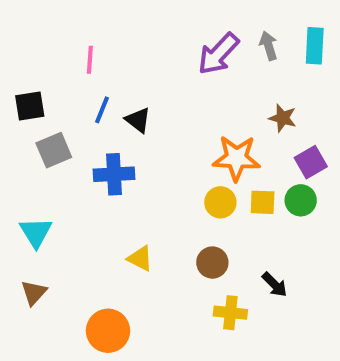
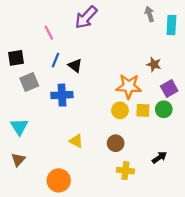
gray arrow: (269, 46) -> (150, 14), moved
purple arrow: (218, 54) -> (86, 17), moved
pink line: (90, 60) -> (49, 33), turned -32
black arrow: (275, 285) -> (159, 157), moved, turned -80

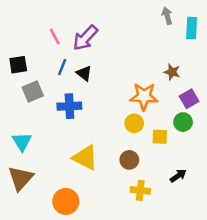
purple arrow: (86, 17) -> (85, 38), moved
yellow square: (143, 110) -> (160, 137), moved
yellow triangle: (76, 141) -> (85, 157), size x1.6
brown triangle: (18, 160) -> (21, 178), size x1.6

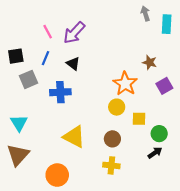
blue line: (62, 67) -> (46, 58), moved
orange star: (144, 96) -> (125, 84), turned 30
green circle: (183, 122) -> (159, 134), moved
yellow cross: (140, 190) -> (111, 165), moved

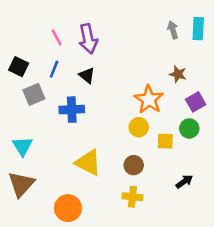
gray arrow: (145, 14) -> (173, 30), moved
purple arrow: (74, 33) -> (88, 39), turned -55
black square: (16, 56) -> (19, 67), turned 35
green circle: (159, 134) -> (189, 128), moved

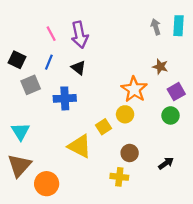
yellow square: (165, 141) -> (103, 127), moved, turned -35
brown circle: (134, 165) -> (130, 153), moved
orange circle: (68, 208) -> (47, 184), moved

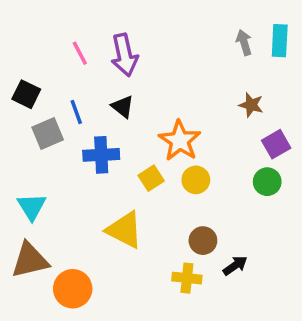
blue line: (49, 62) -> (76, 112), moved, turned -42
orange star: (134, 89) -> (180, 141), moved
yellow square: (103, 127) -> (151, 178), moved
black arrow: (166, 163) -> (235, 266), moved
brown triangle: (19, 165) -> (30, 260), turned 35

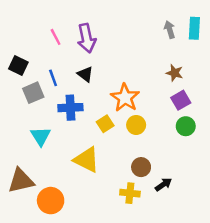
purple square: (276, 144) -> (181, 100), moved
cyan triangle: (32, 207) -> (41, 136), moved

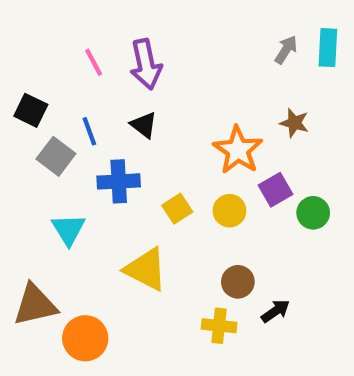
gray arrow: (170, 30) -> (286, 50), turned 49
gray square: (33, 93) -> (56, 156), turned -30
orange star: (125, 98) -> (238, 150), moved
purple square: (181, 100) -> (276, 190), moved

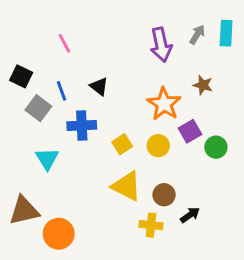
purple arrow: (146, 64) -> (161, 45), moved
yellow triangle: (146, 269) -> (126, 186), moved

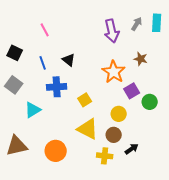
gray square: (38, 108) -> (14, 85), moved
yellow circle: (158, 146) -> (119, 114), moved
cyan triangle: (47, 159) -> (33, 110), turned 30
orange circle: (59, 234) -> (56, 151), moved

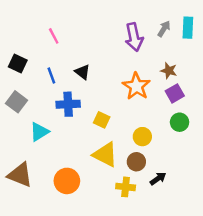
purple square: (132, 91) -> (175, 93), moved
yellow square: (85, 100) -> (102, 120), turned -32
brown triangle: (17, 146) -> (20, 175), turned 35

